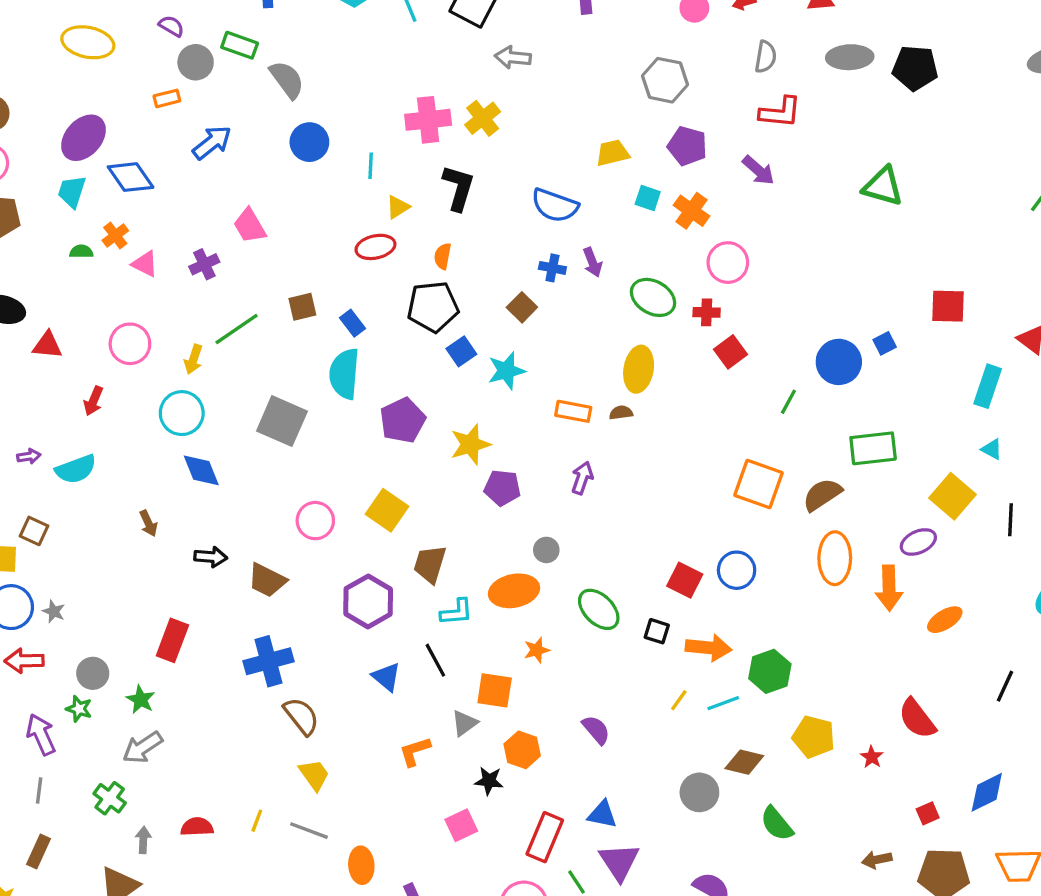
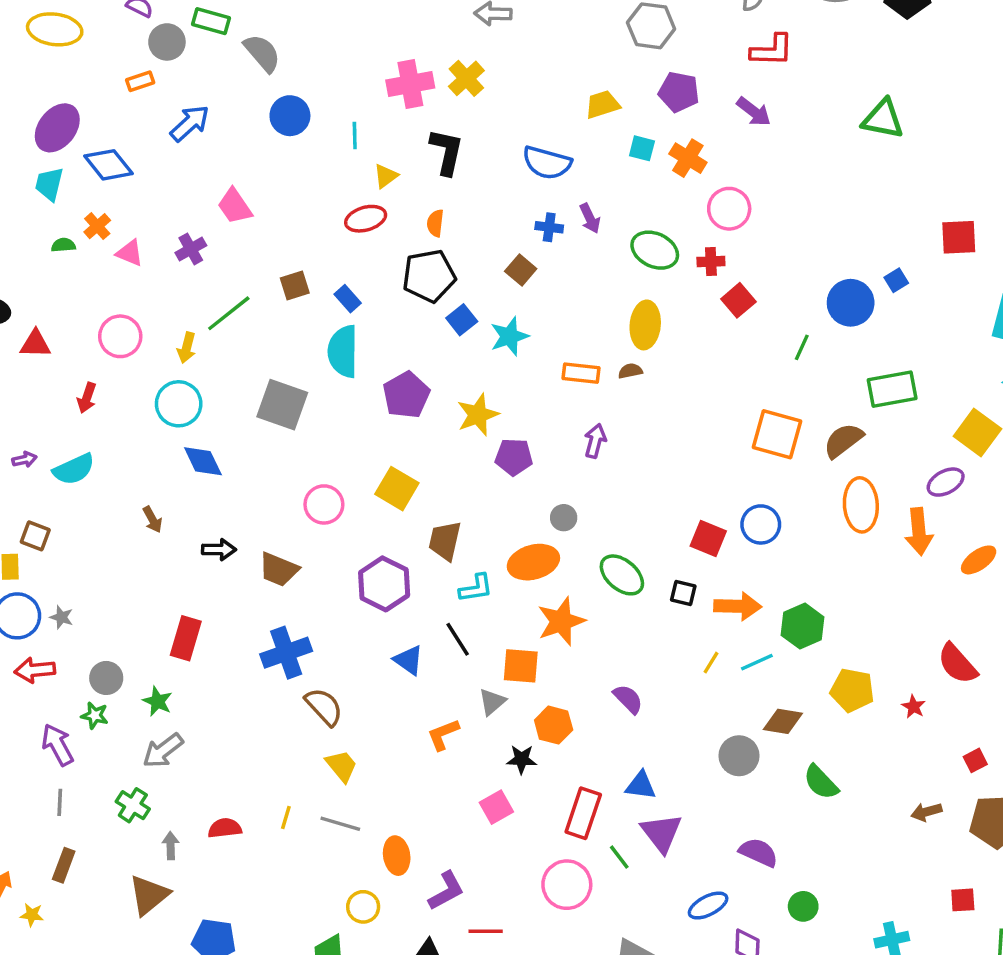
orange star: (537, 650) -> (561, 621), size x1.8

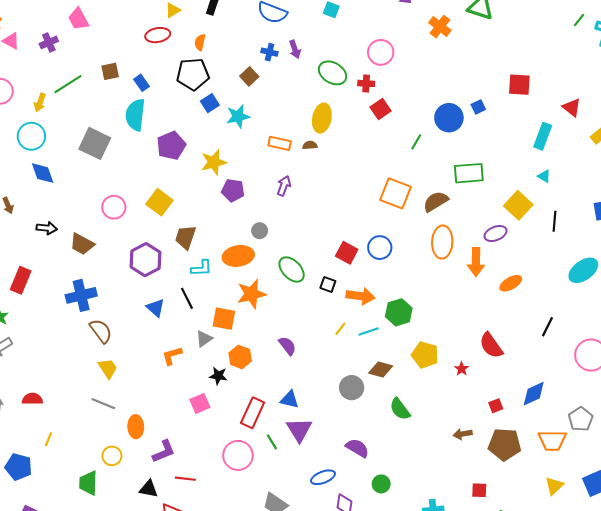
orange cross: (688, 158) -> (440, 27), moved
yellow line: (286, 817) -> (48, 439), moved

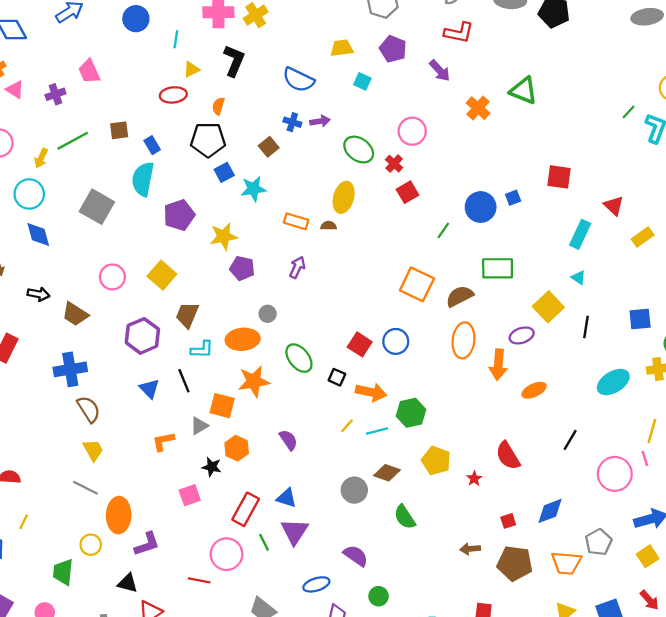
purple arrow: (295, 49) -> (320, 121), turned -84
red cross: (366, 83) -> (394, 164), turned 35
orange ellipse: (136, 427) -> (119, 515), size x1.4
red line: (185, 479) -> (199, 580), moved

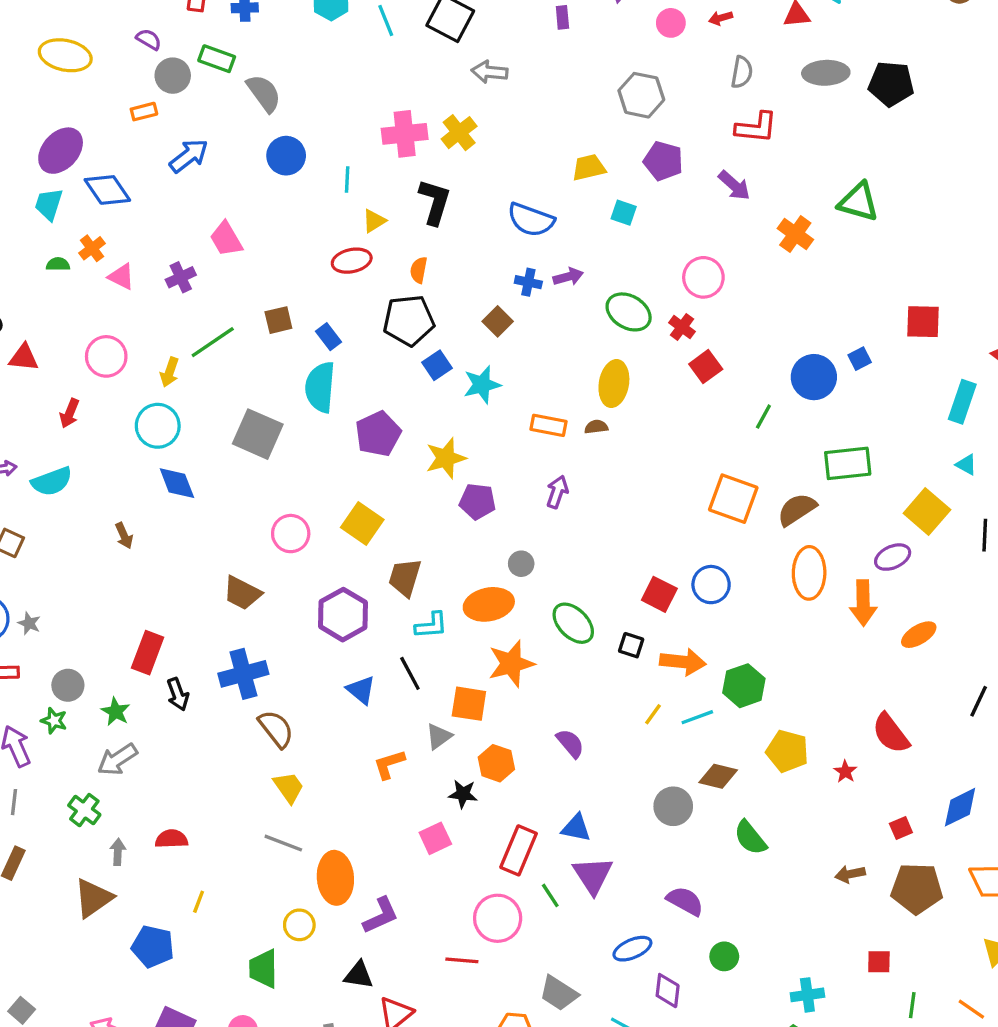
black arrow: (38, 294) -> (178, 694), moved, turned 65

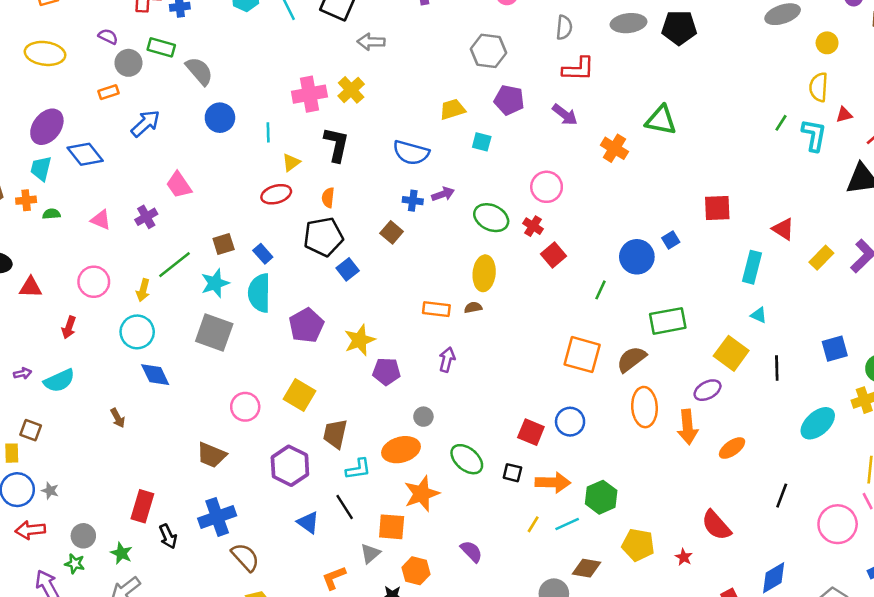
orange cross: (92, 248) -> (26, 200), moved, turned 36
cyan star: (482, 385) -> (215, 283), moved

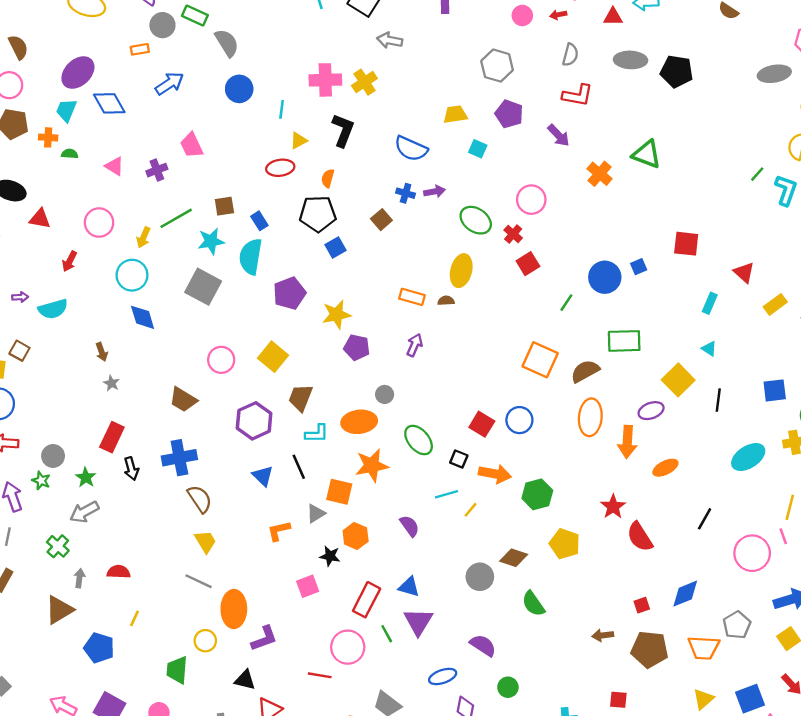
cyan rectangle: (752, 267) -> (710, 303), size x0.7
gray star: (50, 491) -> (111, 383), moved
cyan line: (567, 524) -> (446, 494), moved
red star: (684, 557) -> (613, 507), moved, size x1.5

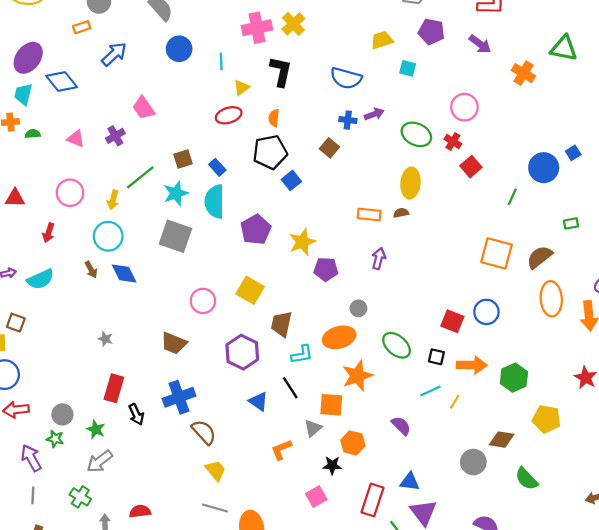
green rectangle: (624, 341) -> (571, 223), size x0.5
brown arrow: (102, 352) -> (91, 270), moved

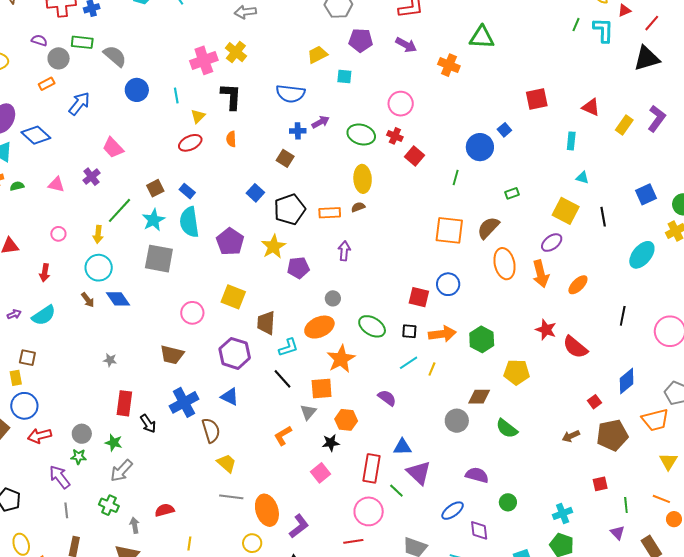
black pentagon: (270, 152) -> (290, 209), moved
pink circle: (70, 193) -> (58, 234), size x0.6
blue triangle: (258, 401) -> (230, 397), moved
brown semicircle: (204, 432) -> (211, 430), turned 35

